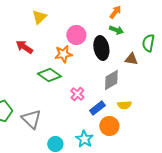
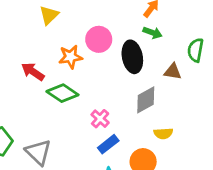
red arrow: (24, 47) -> (33, 72), moved
orange star: (63, 54) -> (71, 57), moved
blue rectangle: (97, 108) -> (108, 144), moved

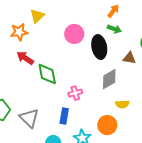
orange star: (71, 57) -> (19, 32), moved
green diamond: (62, 93) -> (47, 74), turned 45
pink cross: (100, 119) -> (75, 93), turned 32
blue rectangle: (108, 144) -> (64, 116), moved, turned -42

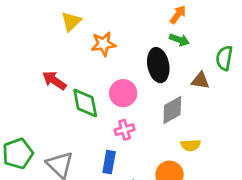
orange star: (19, 32) -> (103, 44), moved
pink circle: (74, 34) -> (123, 93), moved

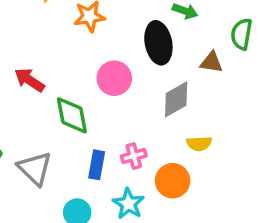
red arrow: (54, 81) -> (29, 80), moved
green diamond: (85, 103) -> (72, 115), moved
pink cross: (125, 130) -> (134, 156), moved

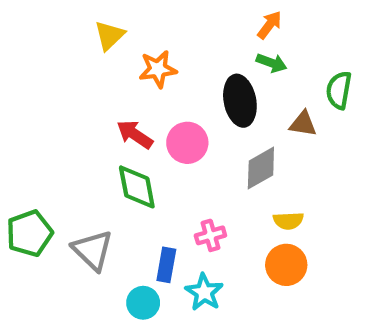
red arrow: (29, 80) -> (135, 134), moved
blue rectangle: (97, 165) -> (166, 265), moved
orange circle: (173, 181) -> (286, 265), moved

